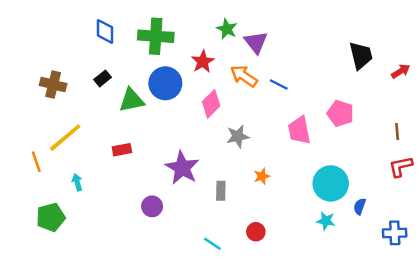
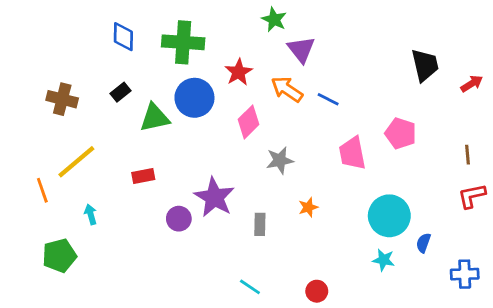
green star: (227, 29) -> (274, 20), moved
purple circle: (152, 206) -> (179, 219), moved
red circle: (256, 232) -> (317, 291), moved

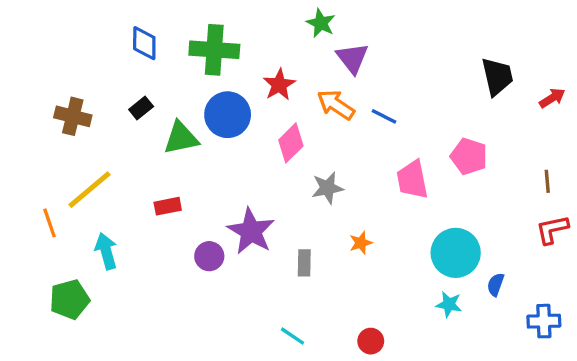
cyan arrow: (91, 214) -> (106, 251), size x1.5

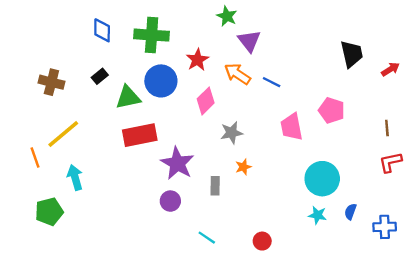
red rectangle: (168, 206) -> (140, 135), moved, size x1.8
orange star: (361, 243) -> (243, 167), moved
purple circle: (209, 256) -> (170, 201), moved
blue semicircle: (496, 284) -> (350, 212), moved

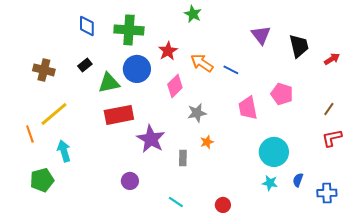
purple triangle: (249, 41) -> (261, 35), moved
brown line: (387, 128) -> (329, 109), turned 40
purple circle: (170, 201) -> (130, 181), moved

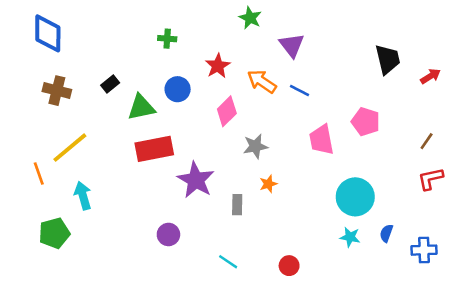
blue diamond: (87, 26) -> (48, 33), moved, size x1.4
green cross: (129, 30) -> (167, 39), size x0.5
purple triangle: (261, 35) -> (292, 45), moved
blue circle: (137, 69) -> (178, 89), size x0.7

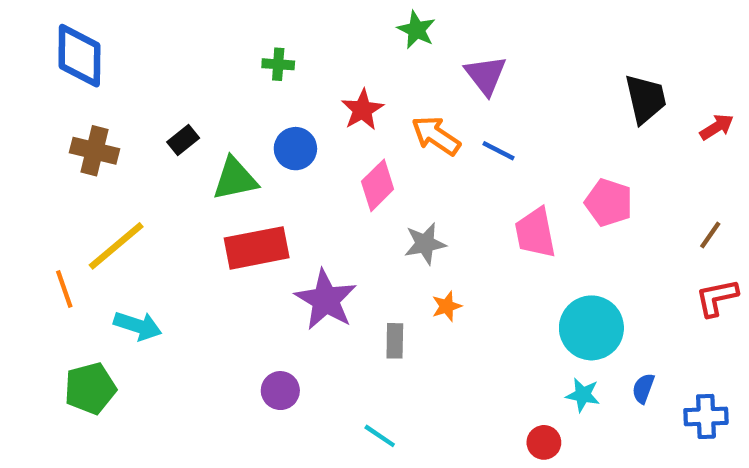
cyan arrow: (83, 196) -> (138, 326), turned 124
red circle: (289, 266) -> (544, 442), moved

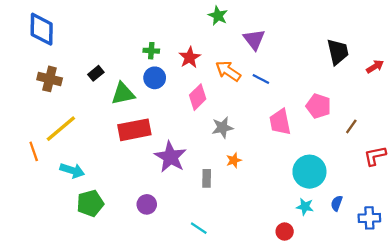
green cross: (278, 64) -> (151, 51), moved
brown line: (710, 235) -> (351, 126), moved
green pentagon: (90, 388) -> (90, 203), moved

